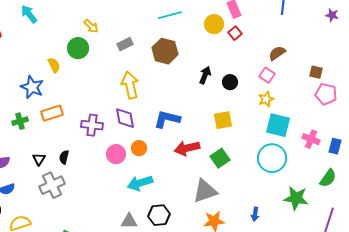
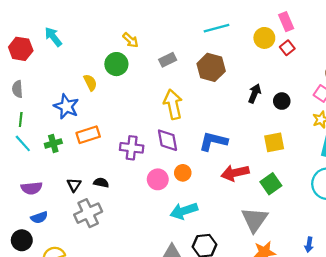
cyan arrow: (29, 14) -> (53, 37), moved
black semicircle: (64, 157) -> (101, 183), turned 88
gray triangle: (205, 191) -> (255, 220), turned -36

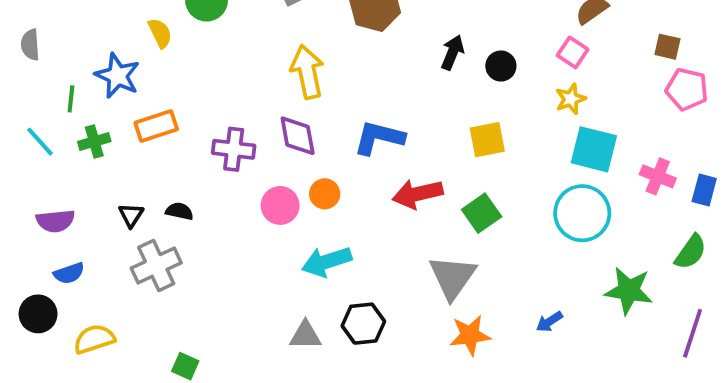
green line: (21, 120) -> (71, 99), moved
blue arrow: (309, 245) -> (549, 322), turned 48

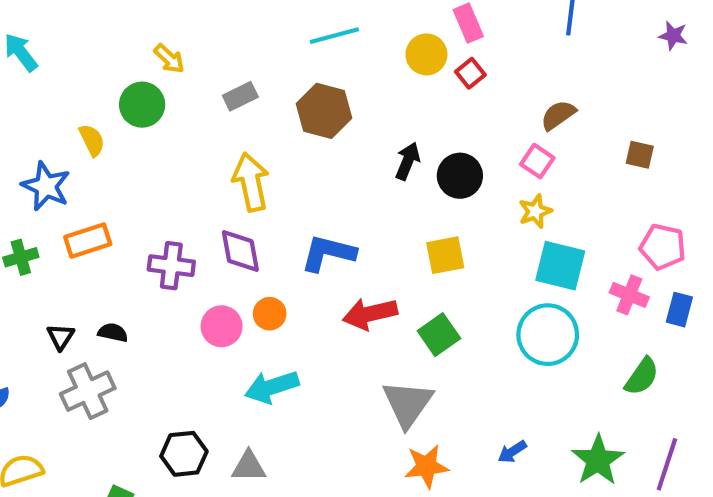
black circle: (501, 66) -> (460, 176), size x1.4
pink pentagon: (687, 89) -> (663, 247), moved
green semicircle: (691, 252) -> (642, 376), moved
green star: (629, 291) -> (598, 460), moved, turned 30
black hexagon: (363, 324) -> (184, 454), moved

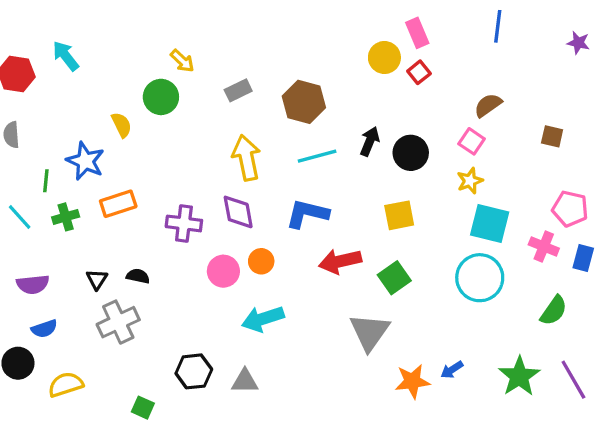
cyan line: (334, 36) -> (317, 156), moved
purple line: (667, 464) -> (573, 380), turned -48
orange star: (426, 466) -> (412, 381), moved

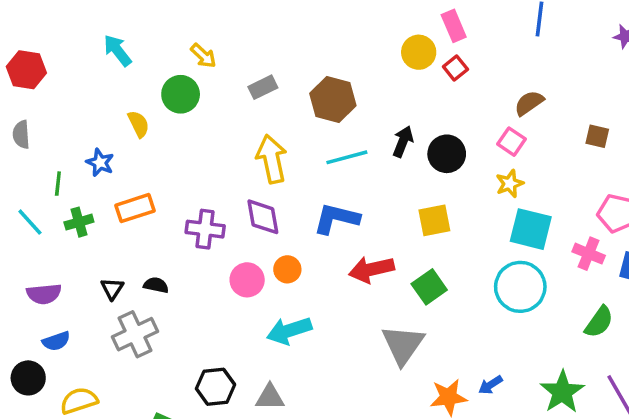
cyan arrow: (66, 56) -> (118, 50), moved
blue star: (85, 161) -> (100, 163), size x0.7

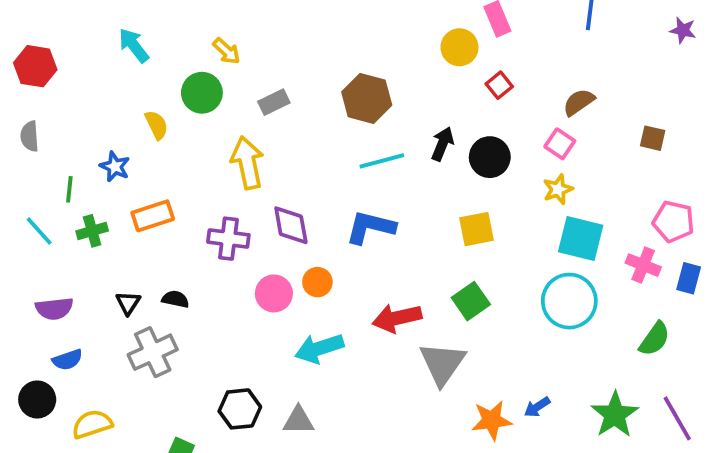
red square: (455, 68) -> (499, 85), moved
gray rectangle: (263, 87) -> (274, 102), moved
yellow arrow: (272, 159) -> (247, 163), moved
red arrow: (371, 269) -> (397, 318), moved

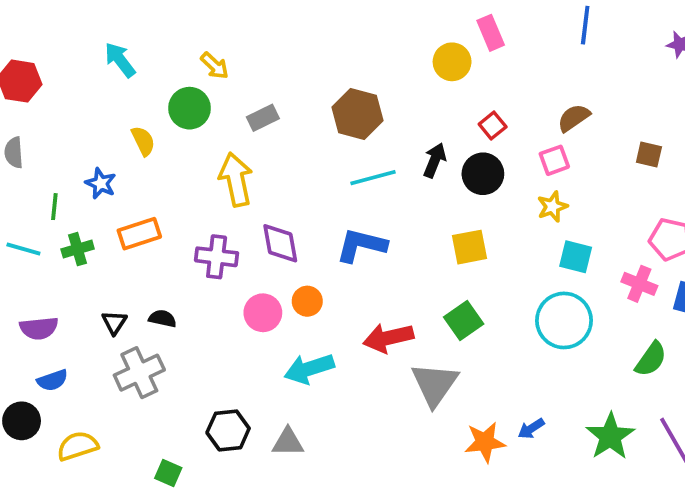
red square: (499, 85) -> (493, 126), moved
pink square: (560, 144) -> (554, 160), turned 36
cyan line: (39, 231) -> (23, 249), turned -32
cyan square: (581, 239) -> (576, 257), size x0.7

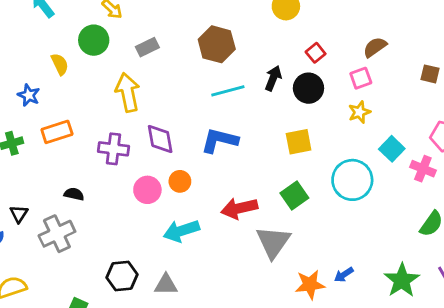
cyan square: (576, 257) -> (392, 149), moved, turned 30
cyan circle: (564, 320) -> (352, 180), moved
black triangle: (114, 322) -> (19, 214), moved

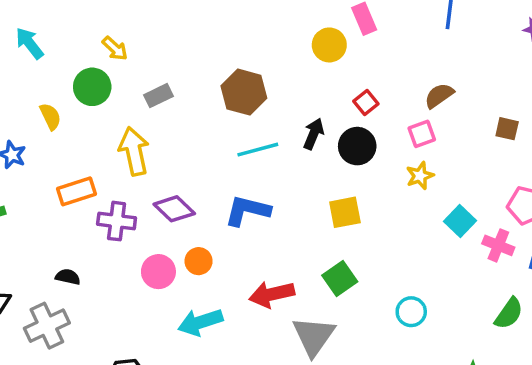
orange rectangle: (57, 132) -> (77, 191), moved
purple diamond: (160, 139) -> (174, 209), turned -36
cyan circle: (352, 180) -> (411, 312), moved, size x0.6

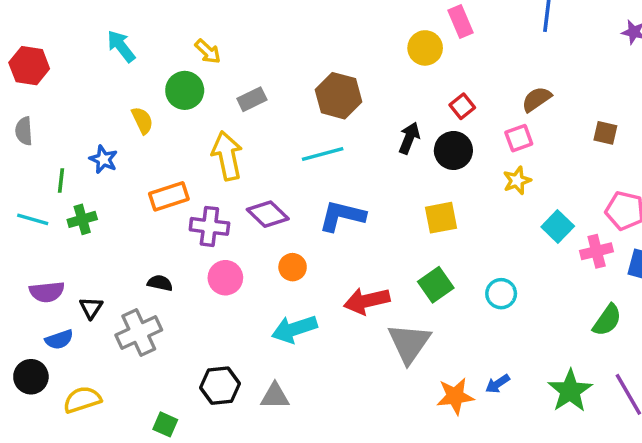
cyan line: (258, 150) -> (323, 154), moved
pink cross: (498, 245) -> (597, 251), turned -36
pink circle: (158, 272) -> (225, 278), moved
cyan circle: (411, 312) -> (501, 294), moved

